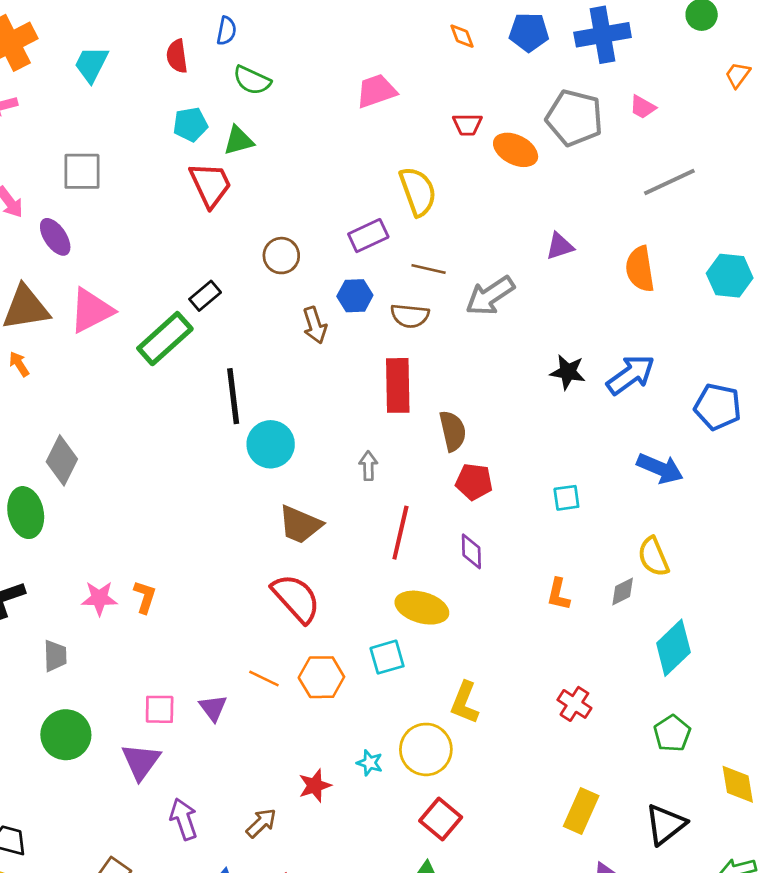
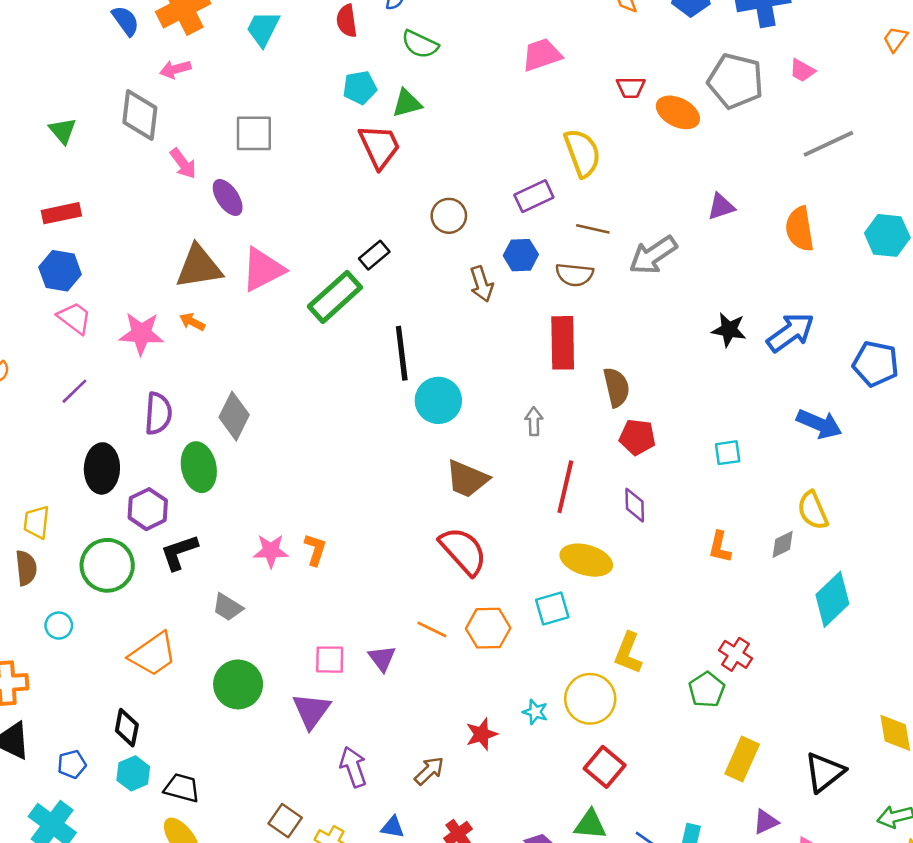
orange arrow: (19, 364) -> (192, 322), turned -30
gray trapezoid: (55, 656) -> (228, 607), turned 124
green pentagon: (672, 733) -> (707, 690), moved

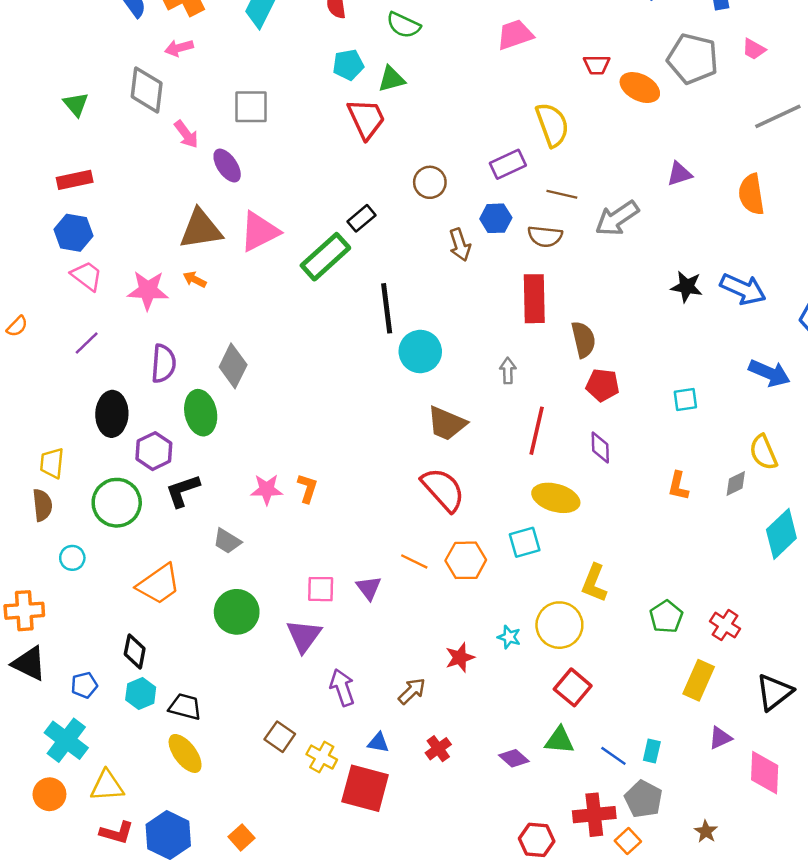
blue arrow: (790, 332) -> (743, 289), turned 60
red cross: (736, 654) -> (725, 625), moved

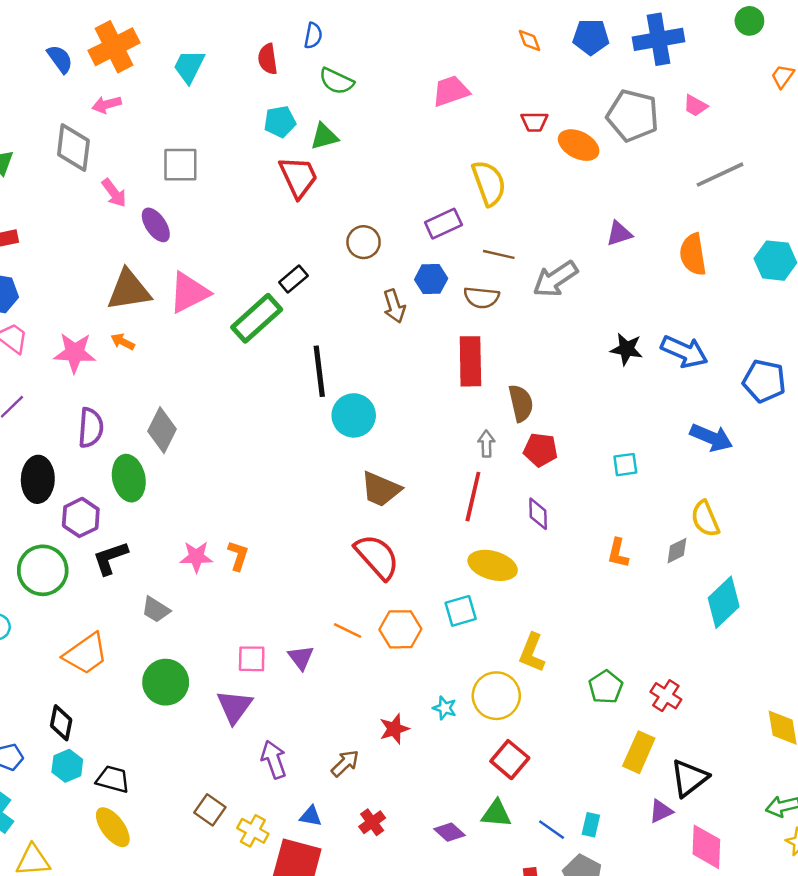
gray arrow: (508, 371) -> (486, 444), moved
black triangle: (774, 692) -> (689, 778), moved

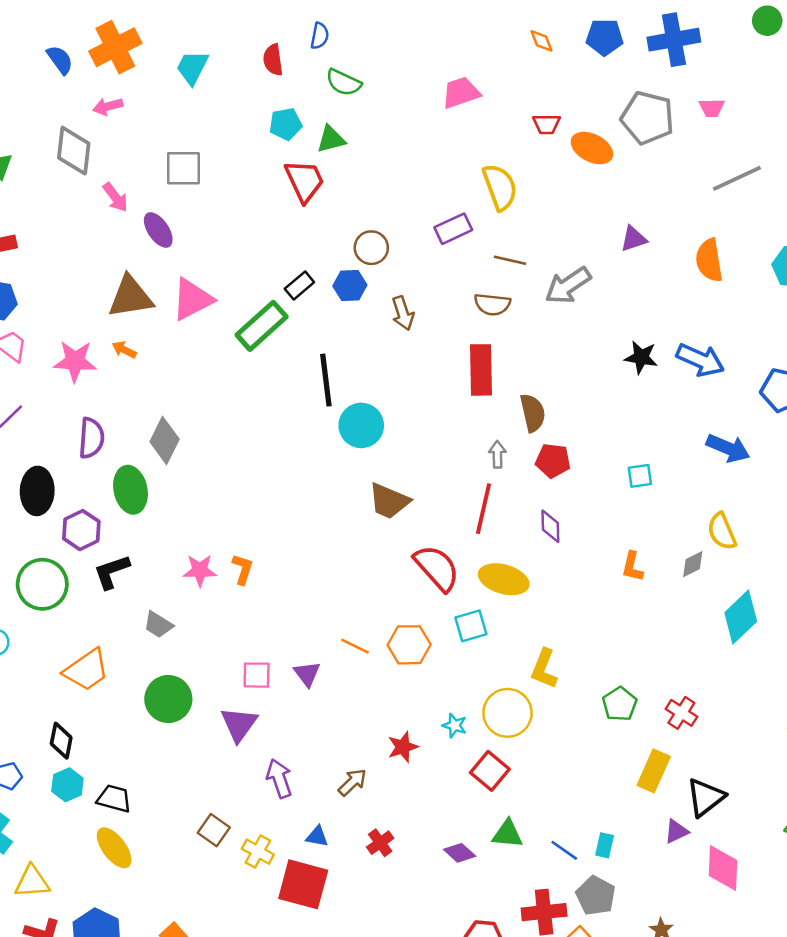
pink trapezoid: (695, 106) -> (712, 108), turned -30
blue hexagon: (431, 279) -> (350, 285), moved
red semicircle: (377, 557) -> (437, 568), moved
red square: (510, 760) -> (490, 771), moved

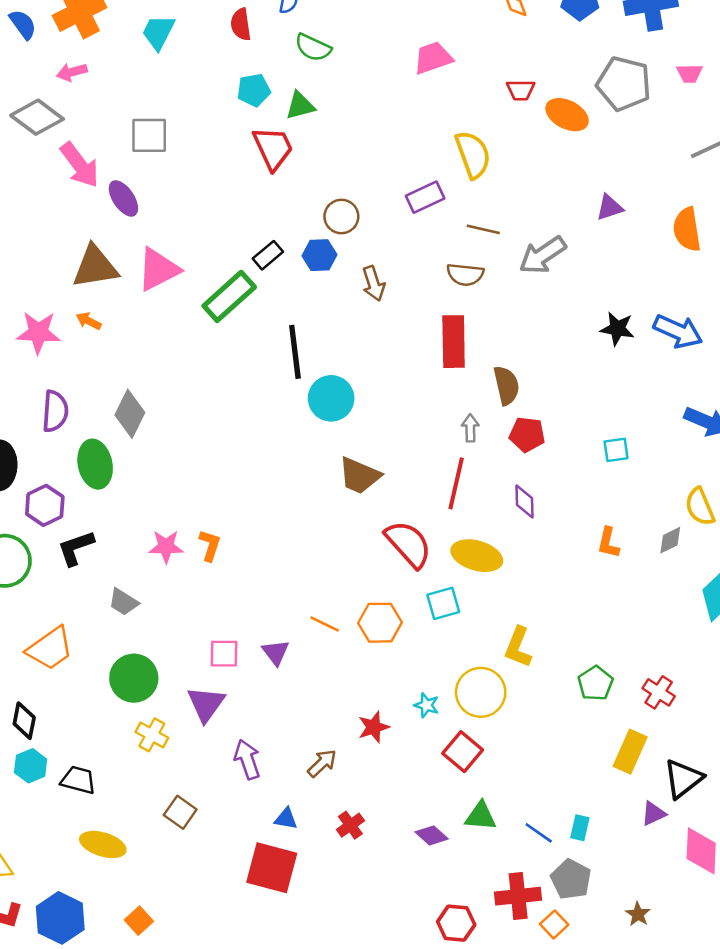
gray diamond: (74, 151) -> (37, 117), turned -60
pink arrow: (115, 197) -> (80, 165), size x1.5
yellow ellipse: (114, 848) -> (103, 844), moved, turned -36
yellow cross: (258, 852) -> (152, 735), moved

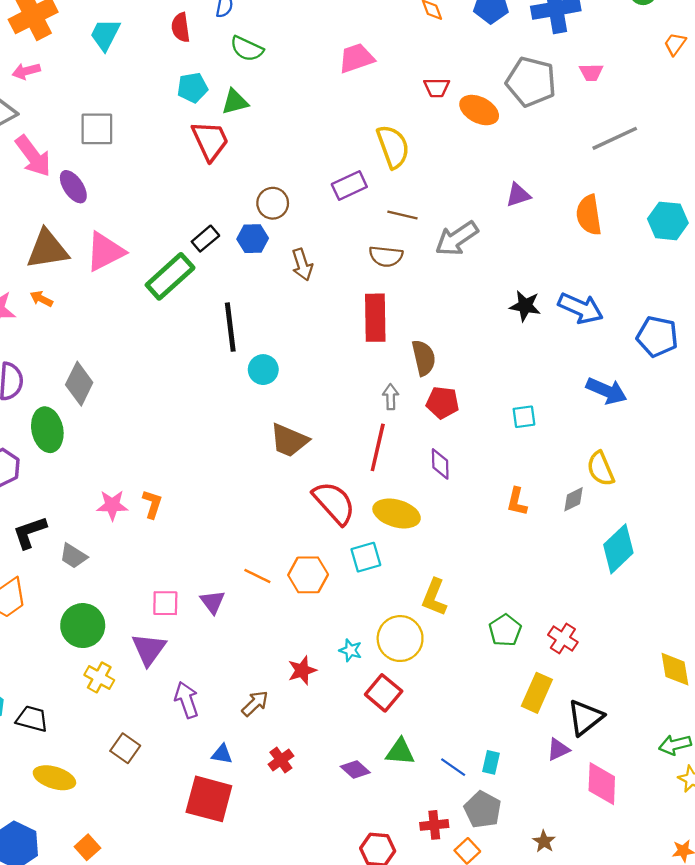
cyan circle: (331, 398) -> (263, 370), size x0.7
black L-shape: (76, 548) -> (30, 532), moved
red cross: (518, 896) -> (434, 825), size x0.7

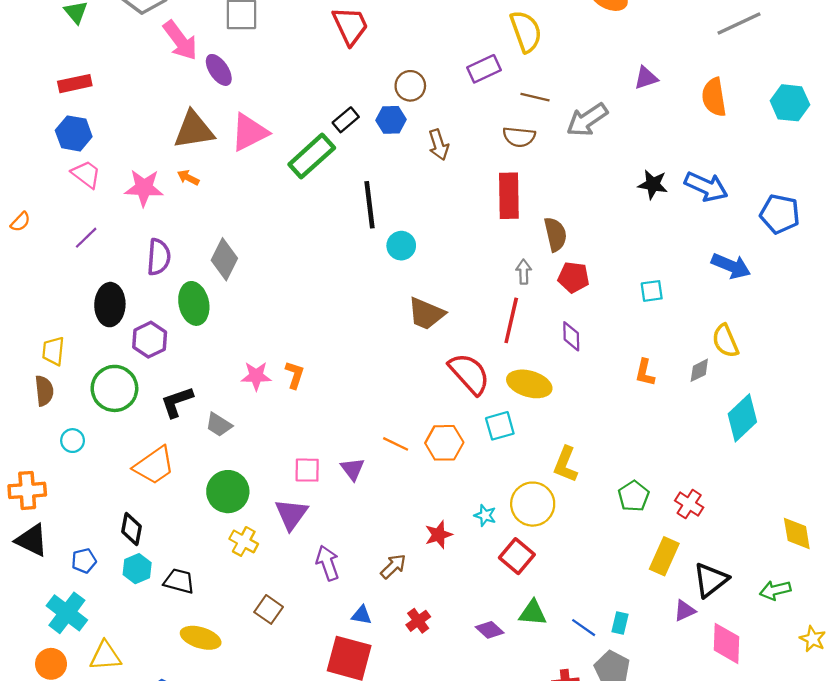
green arrow: (675, 745) -> (775, 590), moved

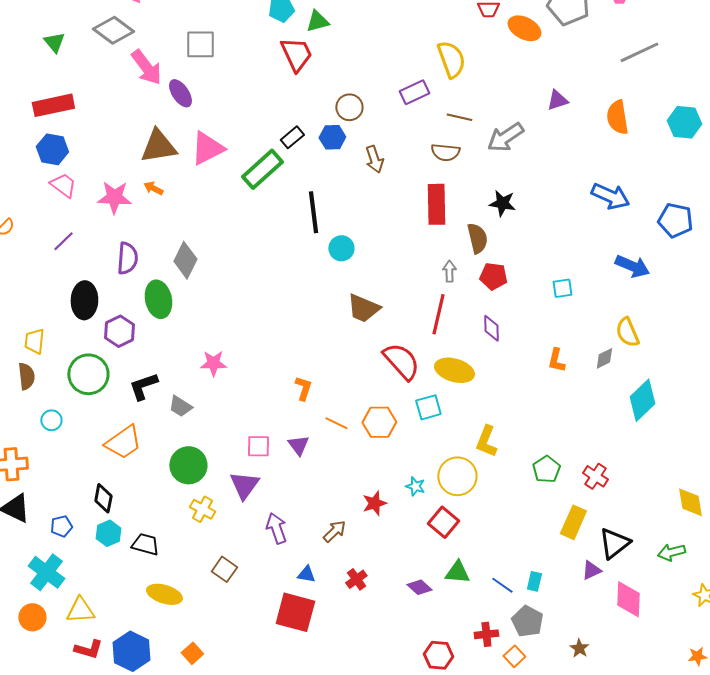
red rectangle: (75, 84) -> (53, 105), size x1.4
black star: (653, 184) -> (502, 203), moved
orange L-shape: (295, 375) -> (303, 388), moved

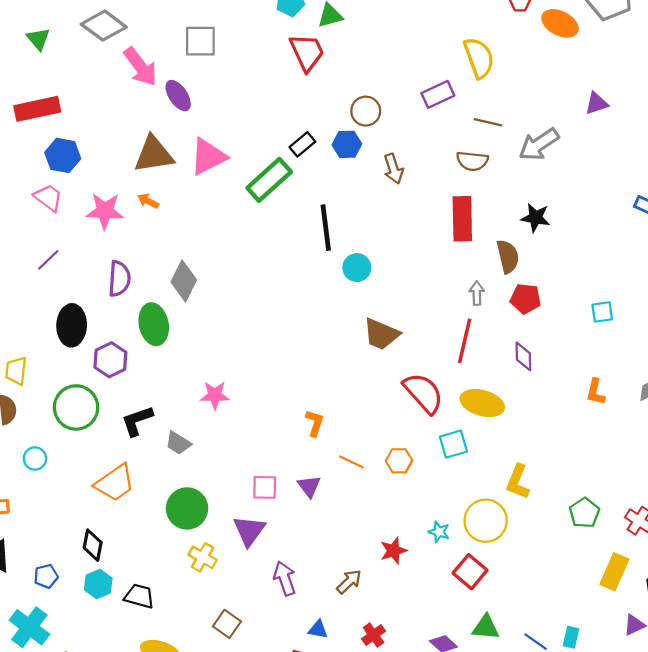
blue hexagon: (52, 149) -> (63, 155), moved
orange hexagon: (379, 422) -> (399, 461), size x0.7

